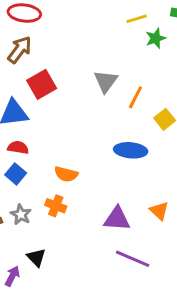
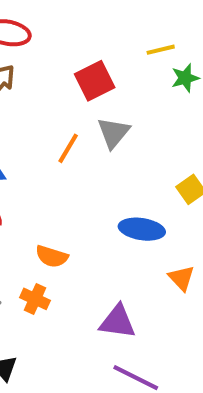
red square: (42, 84) -> (95, 81), moved
orange line: (135, 97) -> (68, 148), moved
orange triangle: (159, 211) -> (181, 278), moved

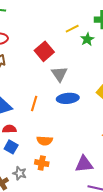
orange line: (68, 148) -> (34, 104), moved
blue ellipse: (142, 229) -> (68, 98), moved

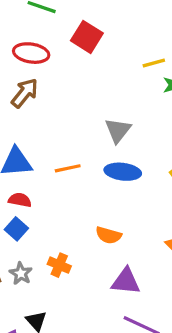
red square: (44, 51) -> (87, 37), moved, turned -30
orange line: (34, 104) -> (68, 168), turned 49
orange semicircle: (45, 141) -> (109, 235), moved

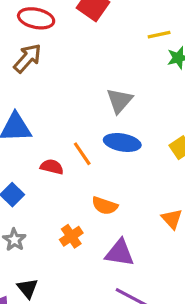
orange line: (68, 168) -> (82, 154), moved, turned 65
red semicircle: (20, 200) -> (52, 167), moved
orange cross: (59, 265) -> (71, 236), moved, turned 30

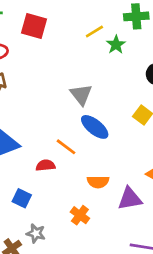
blue ellipse: (122, 142) -> (95, 127), turned 48
purple triangle: (120, 253) -> (130, 199), moved

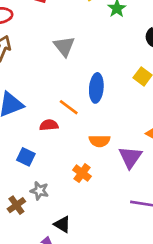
gray triangle: (81, 95) -> (64, 46), moved
blue ellipse: (95, 127) -> (96, 88), turned 56
purple triangle: (130, 199) -> (130, 157), turned -45

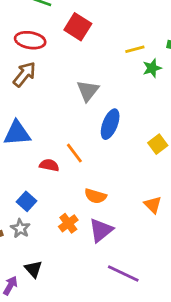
blue ellipse: (96, 88) -> (110, 124), moved
blue square: (26, 157) -> (27, 201), moved
purple triangle: (130, 157) -> (101, 230), moved

